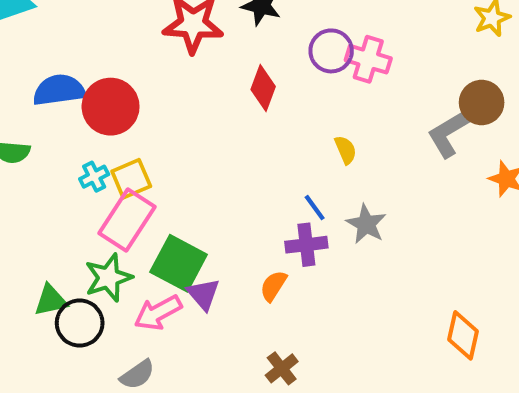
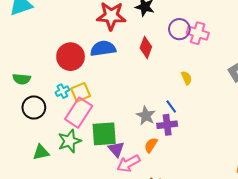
blue semicircle: (59, 90) -> (103, 48), moved
gray star: (366, 224) -> (146, 116), moved
green square: (179, 263) -> (104, 134), turned -32
pink arrow: (158, 313) -> (129, 163), moved
black circle: (80, 323) -> (34, 107), moved

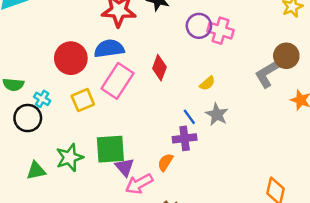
red diamond: (146, 47) -> (159, 68), moved
yellow semicircle: (187, 78) -> (207, 83), turned 72
cyan cross: (62, 91) -> (42, 99), moved, turned -32
pink rectangle: (79, 113) -> (118, 81), moved
gray star: (146, 116) -> (217, 114), moved

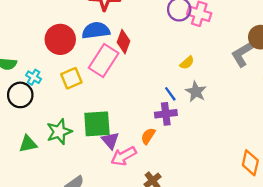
red diamond: (159, 68) -> (124, 42), moved

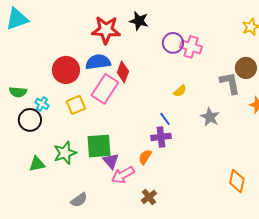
gray L-shape: (243, 54) -> (230, 83), turned 110
gray star: (196, 92) -> (210, 117), moved

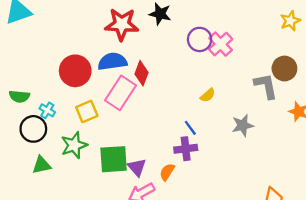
pink cross: (191, 47) -> (221, 44), turned 30
gray star: (210, 117) -> (243, 125), turned 30
green star: (65, 153) -> (74, 145), moved
purple triangle: (111, 161) -> (137, 167), moved
green triangle: (37, 164) -> (41, 165), moved

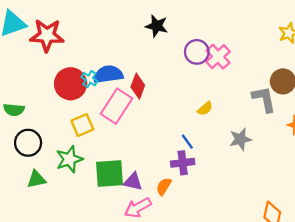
red star: (122, 24) -> (47, 35), moved
cyan cross: (47, 110) -> (89, 79), moved
purple triangle: (137, 167) -> (133, 182), turned -36

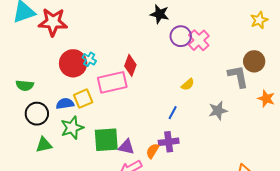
black star: (157, 26) -> (160, 14), moved
blue semicircle: (108, 74) -> (65, 104), moved, size x0.7
pink rectangle: (117, 106) -> (112, 82), turned 44
blue line: (187, 142) -> (173, 113), turned 64
purple cross: (183, 163) -> (169, 142), moved

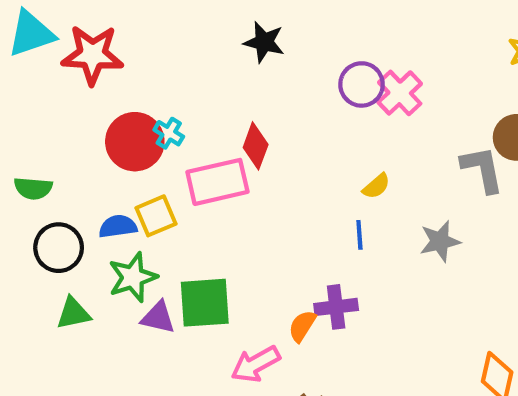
black star: (160, 14) -> (264, 42), moved
blue line: (173, 113) -> (359, 235), moved, turned -32
purple triangle: (126, 147) -> (158, 318), moved

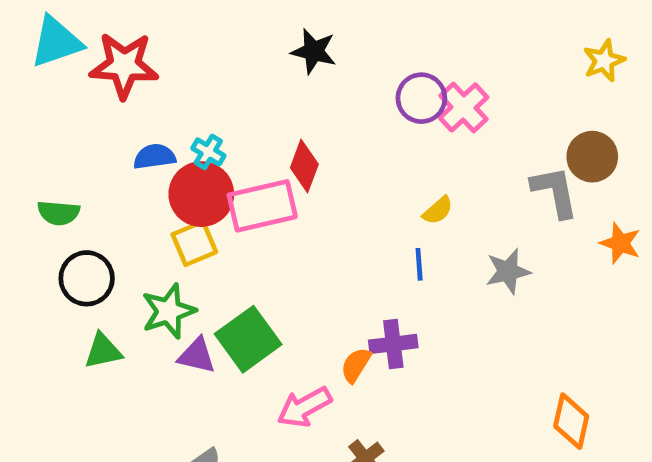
red circle: (135, 142) -> (201, 194), moved
blue semicircle: (118, 226) -> (155, 157), moved
green square: (205, 303) -> (248, 339), turned -32

